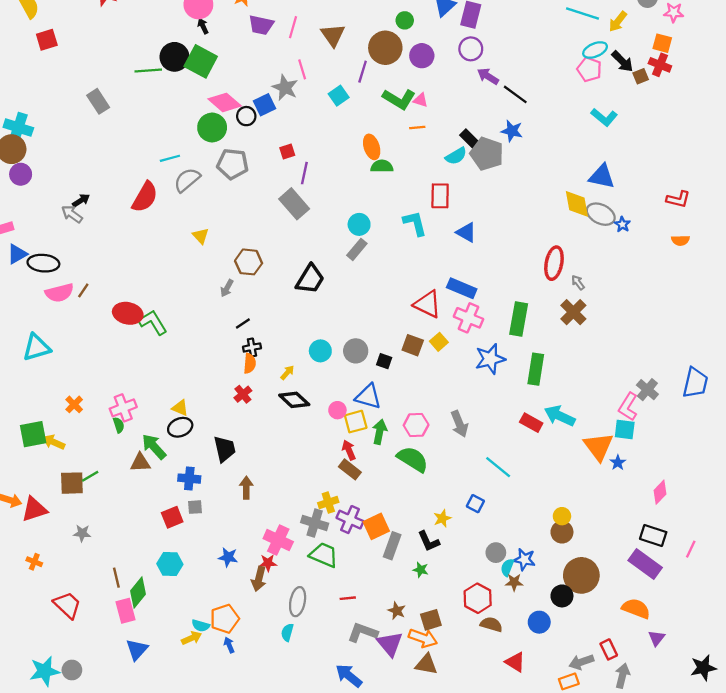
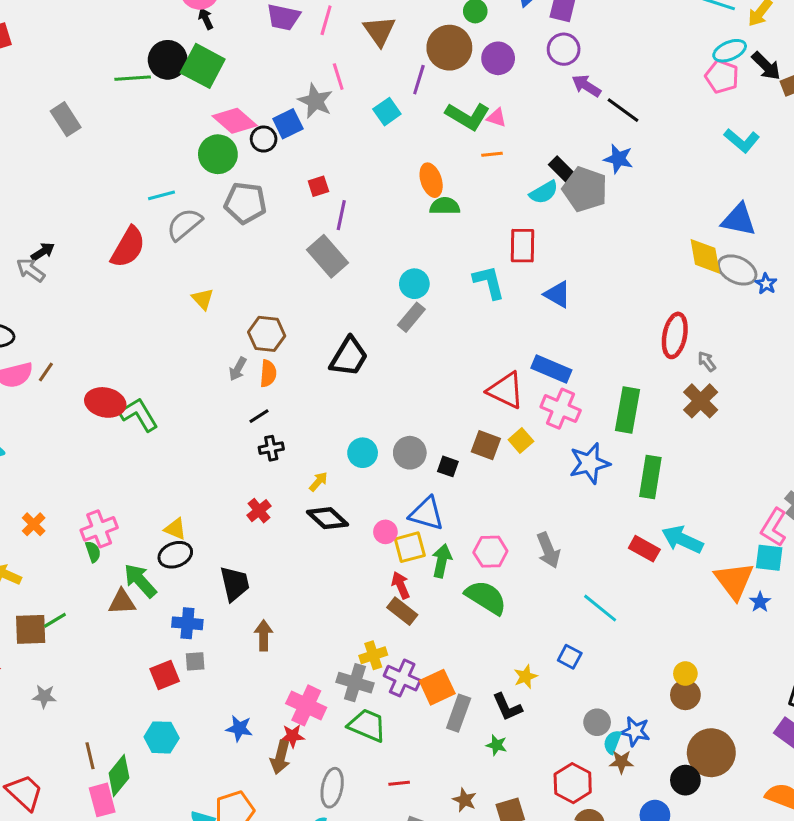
orange semicircle: (250, 363) -> (268, 374), moved

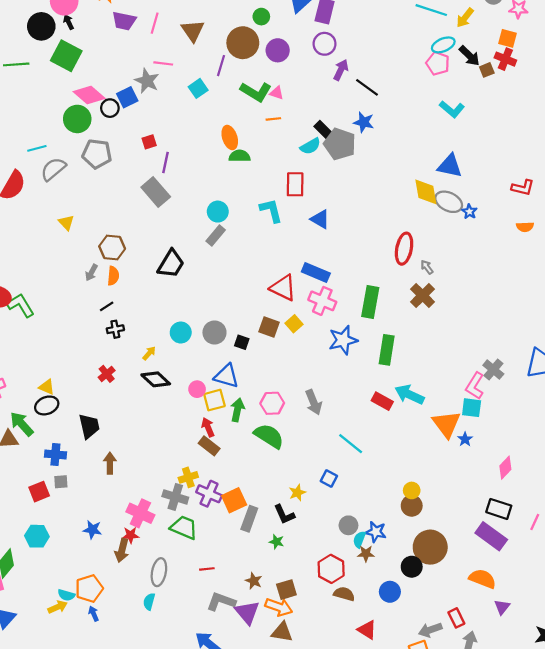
black circle: (168, 60) -> (41, 26), moved
pink line: (338, 77) -> (163, 63), turned -66
purple arrow: (586, 86) -> (341, 70), turned 84

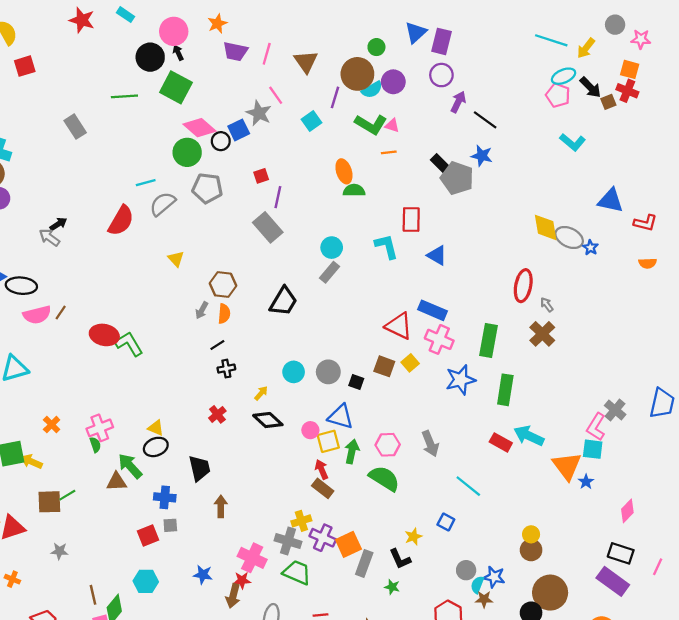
pink line: (163, 63) -> (276, 95), turned 48
cyan semicircle: (310, 146) -> (372, 90), moved
blue triangle: (450, 166) -> (611, 201), moved

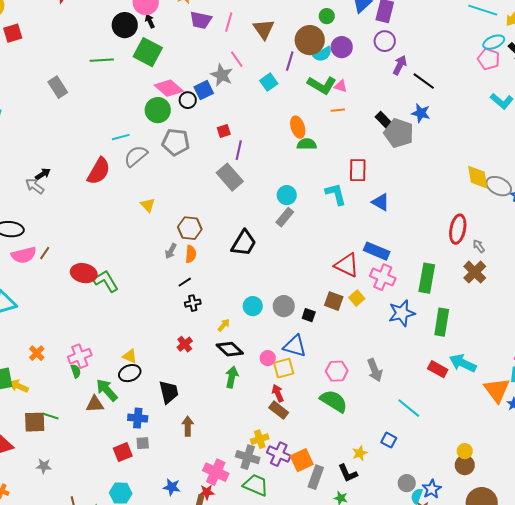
green arrow: (352, 451) -> (232, 377), moved
green line: (67, 495) -> (51, 416), turned 49
blue star: (494, 577) -> (432, 489), turned 30

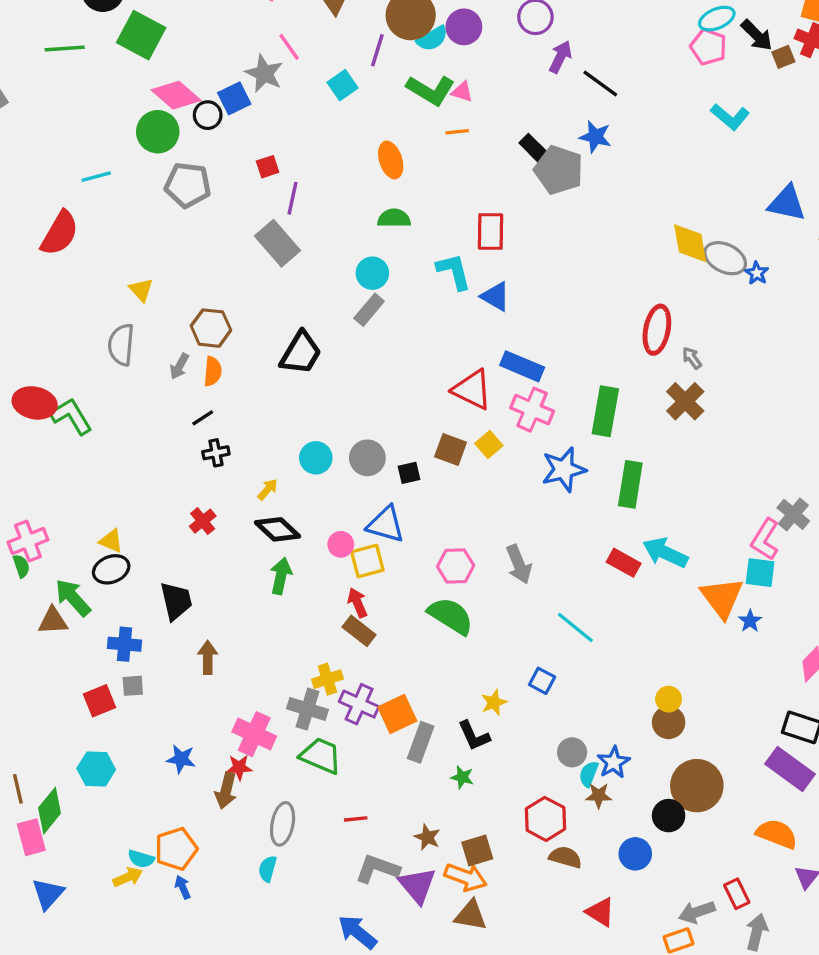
green semicircle: (307, 144) -> (394, 218), moved
gray semicircle: (136, 156) -> (121, 345), moved, turned -45
blue triangle: (381, 202) -> (496, 296), moved
black square: (309, 315) -> (409, 473), turned -32

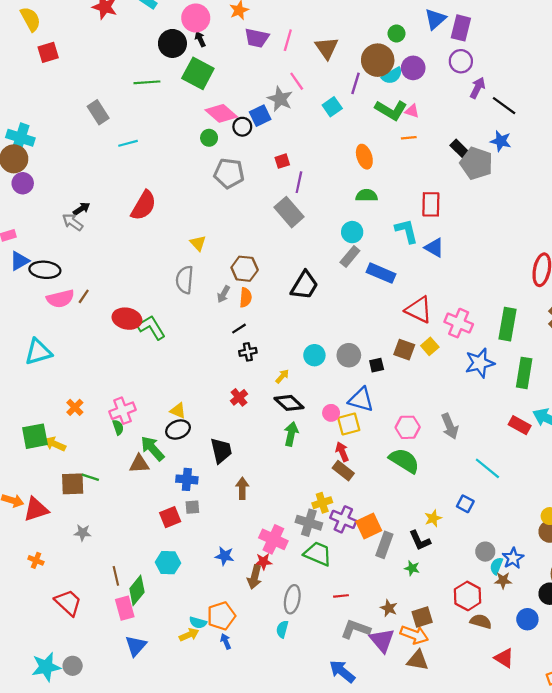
green circle: (158, 132) -> (209, 138), size x0.6
cyan line: (96, 177) -> (128, 143), moved
blue rectangle: (522, 366) -> (381, 273), moved

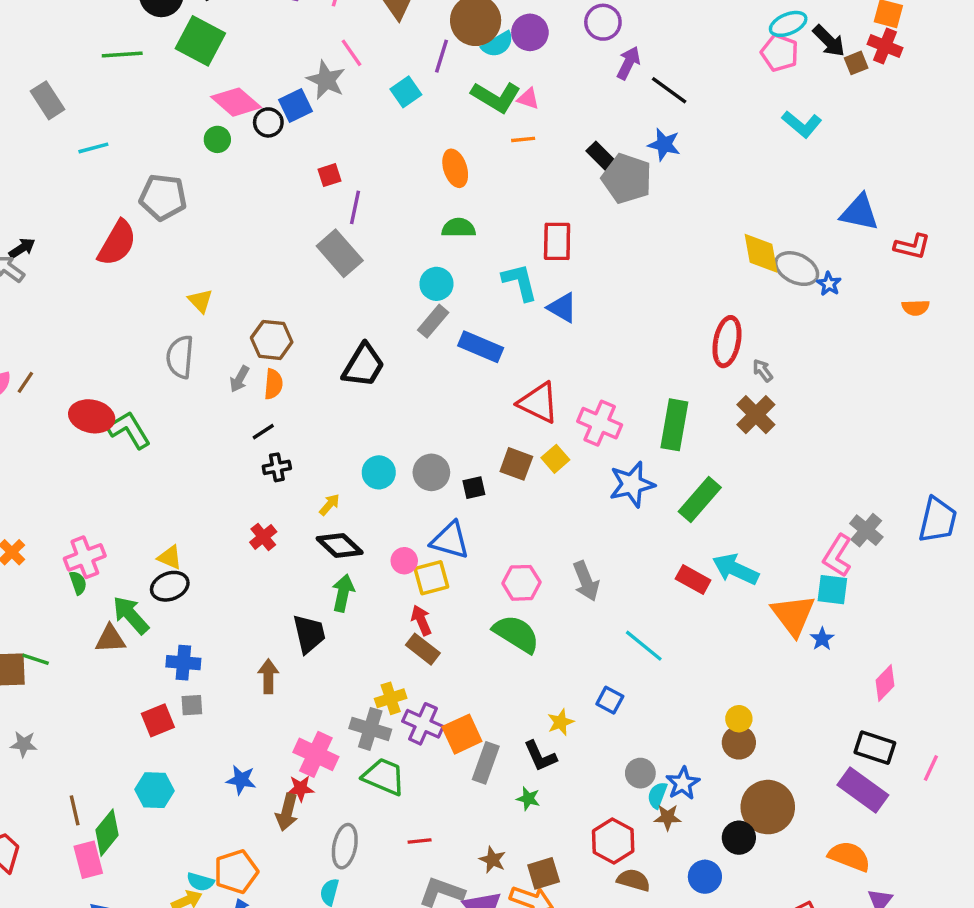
gray pentagon: (229, 173) -> (163, 197), moved
green rectangle: (524, 373) -> (700, 500), turned 32
black trapezoid: (221, 451) -> (309, 634), moved

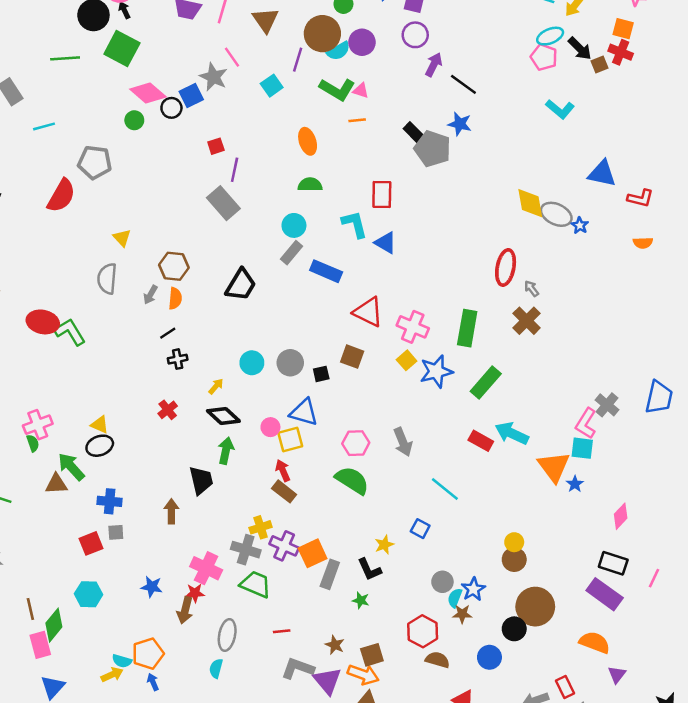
yellow square: (555, 459) -> (407, 360), moved

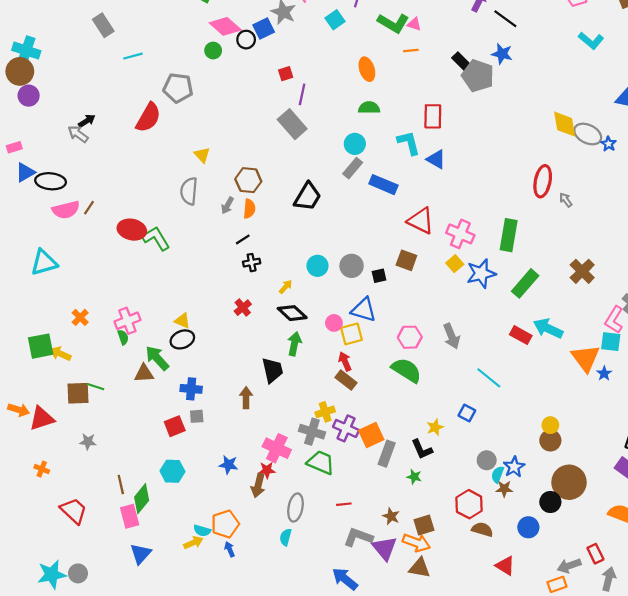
brown cross: (527, 321) -> (582, 271), moved

